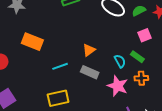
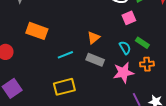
pink square: (144, 35) -> (129, 18), moved
pink star: (118, 86) -> (123, 73), turned -30

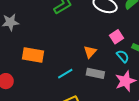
pink square: (129, 18) -> (117, 37), moved

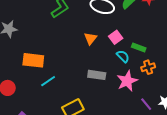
orange triangle: (90, 52) -> (91, 38), moved
cyan line: (65, 74) -> (48, 81), moved

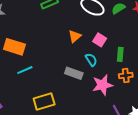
pink square: (116, 37) -> (100, 40), turned -32
green rectangle: (139, 48) -> (120, 54), turned 64
cyan semicircle: (123, 56) -> (91, 60), moved

